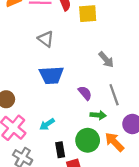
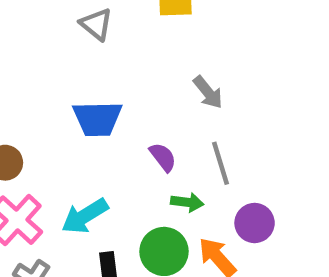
gray triangle: (46, 39) -> (96, 24), moved
cyan arrow: (47, 124) -> (85, 216), size x1.5

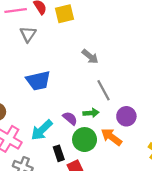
gray triangle: (96, 24) -> (28, 34), turned 36
purple semicircle: (163, 157) -> (70, 118), moved

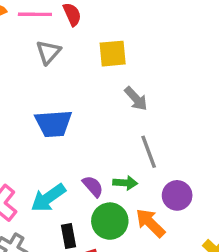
yellow square: (64, 14) -> (113, 54), moved

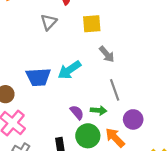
blue trapezoid: (53, 124) -> (38, 77), moved
cyan arrow: (48, 198) -> (69, 70), moved

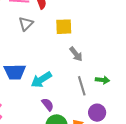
cyan arrow: (69, 70) -> (41, 80), moved
green arrow: (99, 110) -> (102, 80), moved

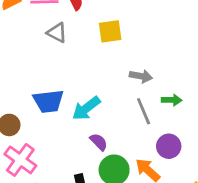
gray triangle: (26, 24) -> (57, 33), turned -42
gray arrow: (76, 54) -> (141, 76), moved, turned -35

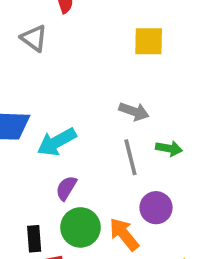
yellow square: (110, 31) -> (149, 41), moved
purple semicircle: (99, 142) -> (66, 188), turned -114

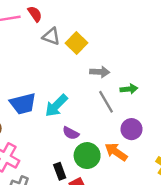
gray triangle: (34, 38) -> (51, 36), moved
yellow square: (149, 41) -> (77, 43), moved, turned -30
purple semicircle: (66, 188) -> (71, 133), turned -77

